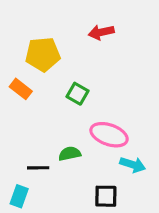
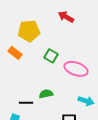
red arrow: (101, 32) -> (66, 17), turned 42
pink ellipse: (109, 135) -> (76, 69), moved

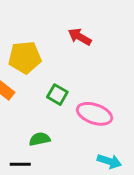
green semicircle: (46, 94) -> (40, 139), moved

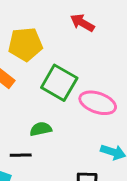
green square: (57, 95) -> (59, 83), size x1.6

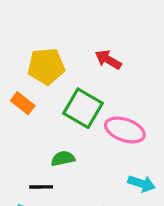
red arrow: (82, 23) -> (108, 60), moved

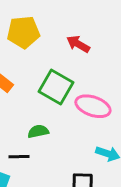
yellow pentagon: (46, 66) -> (23, 32), moved

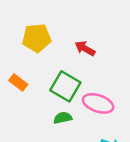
green semicircle: (38, 131) -> (63, 118), moved

